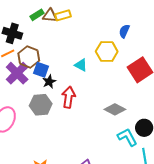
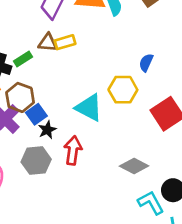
green rectangle: (37, 15) -> (23, 59), moved
cyan triangle: (81, 65) -> (89, 108), size x1.6
blue square: (41, 70) -> (36, 114), turned 35

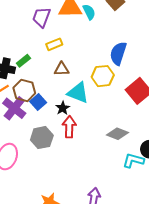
brown triangle: (48, 43) -> (62, 69), moved
blue semicircle: (146, 63) -> (118, 53), size x1.6
black star: (47, 130) -> (63, 108), moved
cyan L-shape: (151, 203) -> (133, 161), turned -40

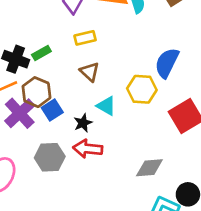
brown triangle: (62, 69) -> (90, 72), turned 35
cyan triangle: (78, 93) -> (106, 106), size x0.7
red arrow: (69, 127) -> (88, 149), turned -95
gray diamond: (117, 134) -> (149, 168), turned -35

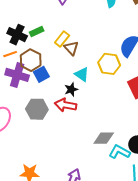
yellow rectangle: (85, 38) -> (62, 39), moved, turned -42
purple cross: (20, 113) -> (17, 75), turned -35
black star: (83, 123) -> (71, 89), moved
gray diamond: (149, 168) -> (104, 138), moved

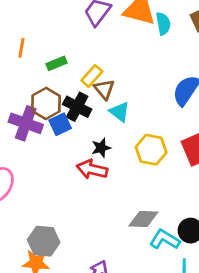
black cross: (17, 35) -> (77, 107), moved
orange line: (10, 54) -> (21, 48), moved, turned -64
yellow hexagon: (109, 64) -> (151, 150), moved
cyan triangle: (82, 74) -> (120, 112), moved
gray hexagon: (37, 109) -> (44, 241), moved

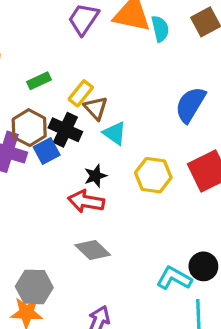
gray diamond: (143, 219) -> (93, 250), moved, turned 44

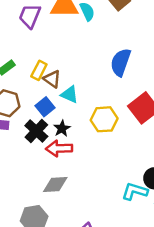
black cross: (65, 130) -> (36, 131), moved, turned 30
blue square: (47, 151) -> (45, 107), moved
gray diamond: (93, 250) -> (55, 185), moved, turned -35

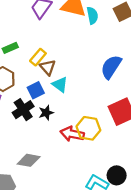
yellow hexagon: (104, 119) -> (88, 128), moved
red arrow: (59, 148) -> (72, 134), moved

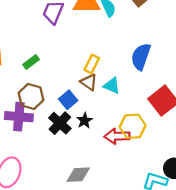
yellow rectangle: (38, 57) -> (92, 64), moved
brown triangle: (48, 67) -> (89, 82), moved
cyan triangle: (60, 84) -> (112, 86), moved

